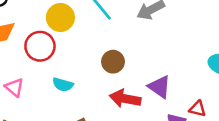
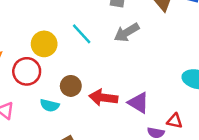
brown circle: (113, 62) -> (71, 86), moved
red arrow: (125, 99) -> (103, 98), moved

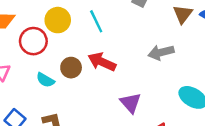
gray arrow: (127, 32) -> (161, 52), moved
red arrow: (103, 98) -> (102, 62), moved

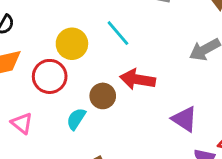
cyan semicircle: (45, 80) -> (76, 119), turned 108

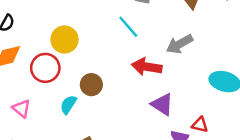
cyan line: (118, 33) -> (128, 27), moved
red arrow: (138, 79) -> (147, 67), moved

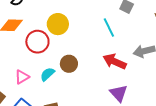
pink triangle: (21, 108) -> (22, 77), moved, turned 35

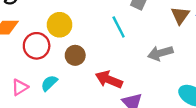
red arrow: (115, 61) -> (109, 80), moved
brown circle: (69, 64) -> (75, 55), moved

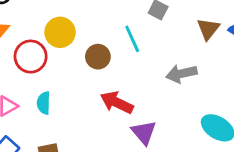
brown circle: (75, 55) -> (98, 57), moved
cyan semicircle: (49, 83) -> (44, 103), turned -48

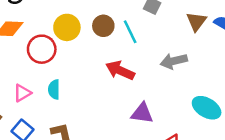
brown circle: (98, 57) -> (103, 26), moved
red arrow: (117, 103) -> (120, 70), moved
purple triangle: (144, 132) -> (142, 113), turned -40

